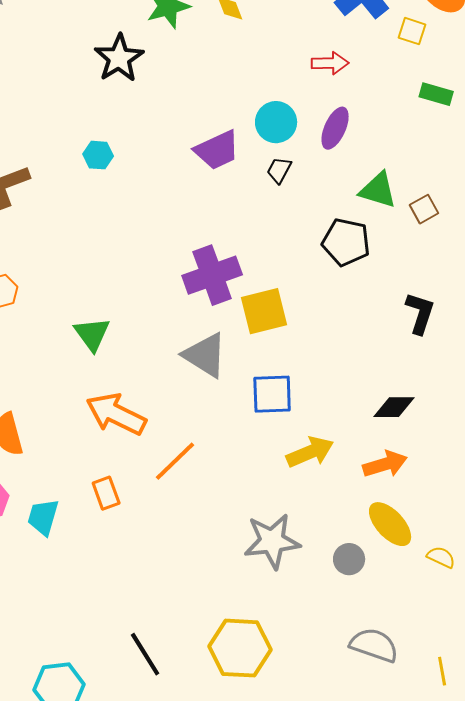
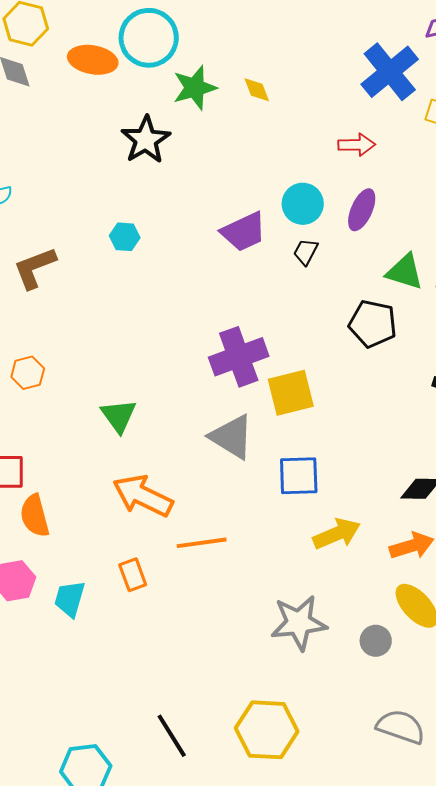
orange line: (175, 461) -> (202, 543), turned 36

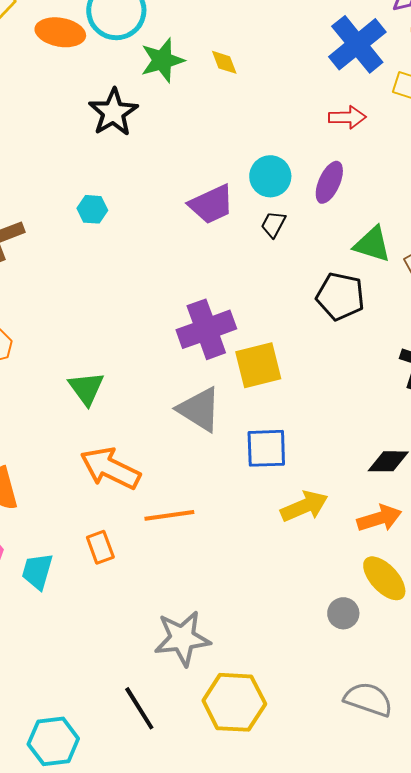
red arrow: (357, 145) -> (347, 117), moved
gray star: (299, 623) -> (182, 638), moved

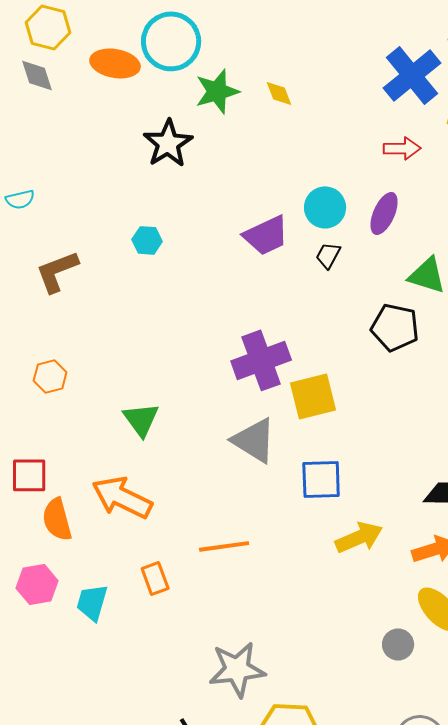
orange arrow: (110, 468) -> (122, 497), moved

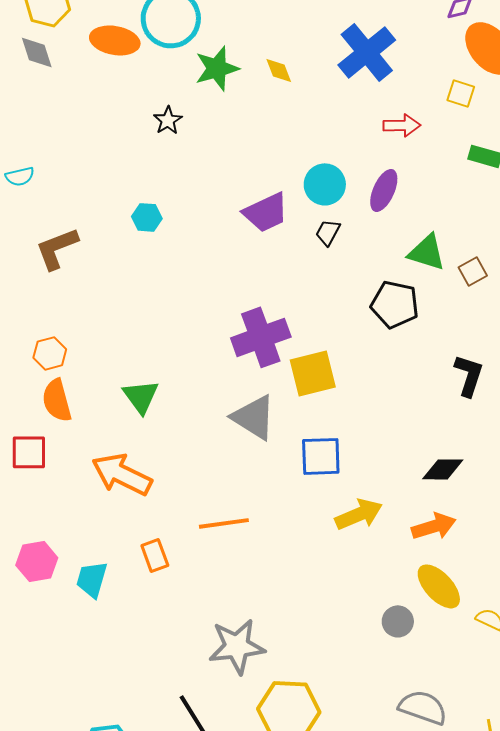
blue cross: (412, 75) -> (367, 52), moved
black star: (168, 143) -> (168, 120), size x0.6
orange semicircle: (57, 519) -> (57, 400), moved

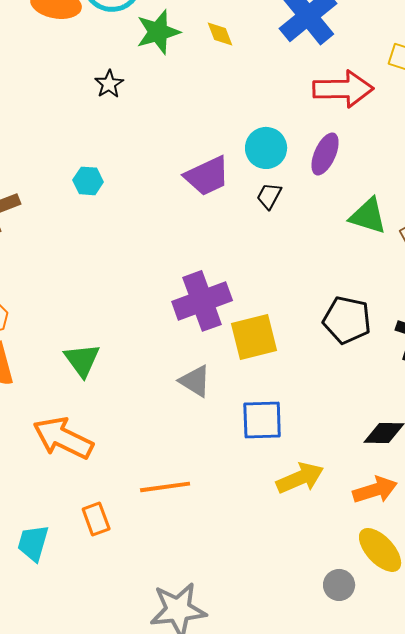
red arrow: (402, 125) -> (343, 89), size x1.6
black pentagon: (395, 304) -> (347, 320), moved
gray triangle: (254, 417) -> (195, 381), size x0.7

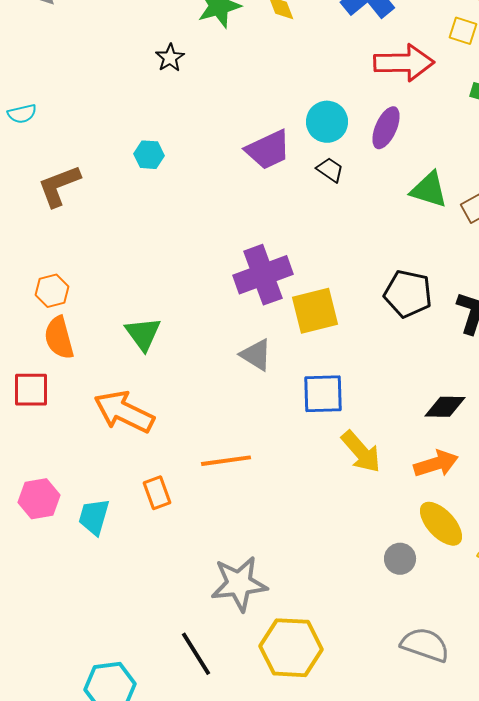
black trapezoid: (269, 196) -> (330, 170), turned 96
yellow arrow: (300, 478) -> (361, 452), turned 72

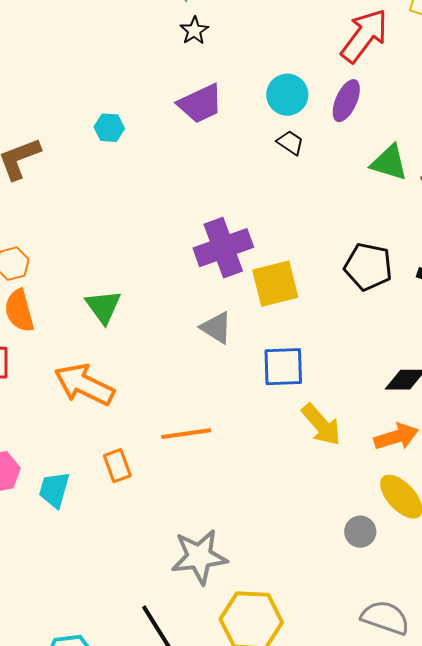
black star: (170, 58) -> (194, 31), moved
red arrow: (404, 63) -> (364, 36), turned -52
purple trapezoid: (268, 150) -> (200, 104), moved

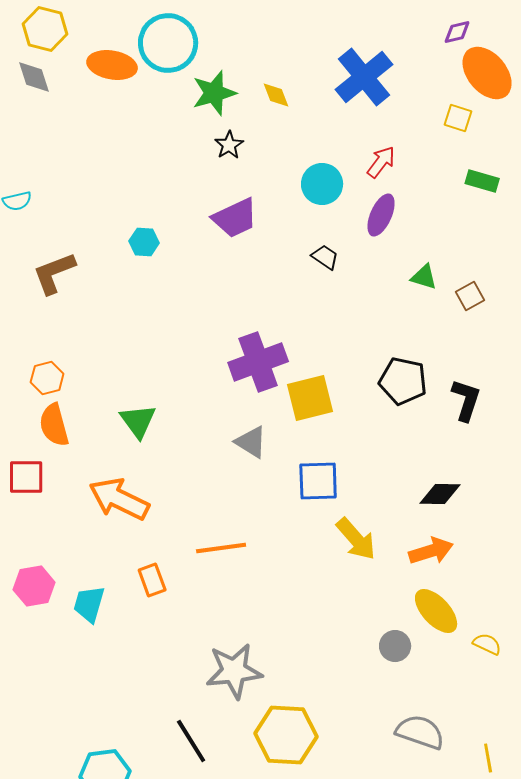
red arrow: (364, 36) -> (381, 162), moved, size x0.6
cyan circle: (287, 95) -> (322, 184), moved
green triangle: (389, 163) -> (424, 277), size x0.7

